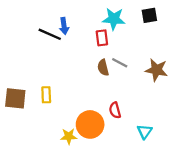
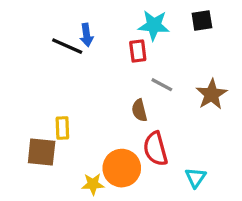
brown semicircle: (103, 68) -> (139, 110), moved
brown star: (156, 70) -> (212, 94), turned 30
brown square: (15, 98) -> (42, 152), moved
red semicircle: (115, 110) -> (155, 149), size x1.5

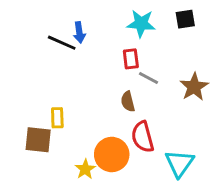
red rectangle: (138, 51) -> (131, 59), moved
cyan triangle: (196, 178) -> (179, 163), size x1.5
yellow star: (93, 184) -> (85, 169), turned -30

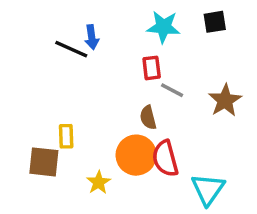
orange circle: (112, 154) -> (136, 155), moved
yellow star: (85, 169) -> (99, 182), moved

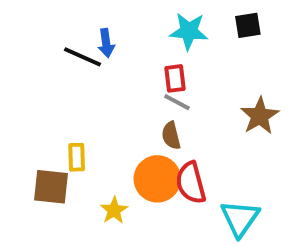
gray line: (172, 90) -> (177, 102), moved

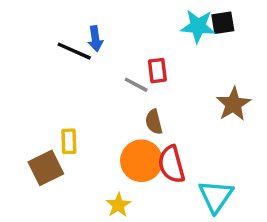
cyan star: (189, 31) -> (198, 26), moved
gray line: (177, 102) -> (136, 85), moved
brown square: (51, 187) -> (46, 168), turned -32
yellow star: (114, 210) -> (118, 205), moved

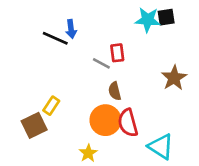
yellow rectangle: (69, 141) -> (51, 106), turned 36
cyan triangle: (216, 196) -> (161, 147), turned -32

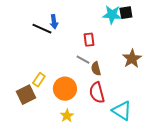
gray line: (101, 63) -> (83, 60), moved
brown semicircle: (115, 91) -> (96, 69), moved
orange circle: (105, 120) -> (65, 89), moved

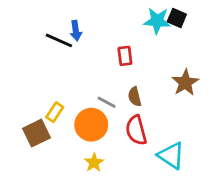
black square: (126, 13) -> (177, 18), turned 32
gray line: (83, 60) -> (107, 102), moved

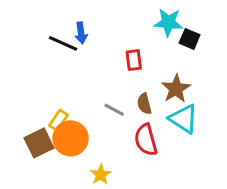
black square: (177, 18) -> (190, 39), moved
brown star: (185, 83) -> (176, 89), moved
orange circle: (91, 125) -> (71, 138), moved
cyan triangle: (171, 156) -> (183, 119), moved

